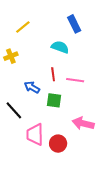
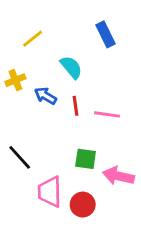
cyan semicircle: (60, 47) -> (71, 67), moved, turned 30
blue arrow: (32, 87) -> (45, 96), moved
green square: (54, 100) -> (86, 159), moved

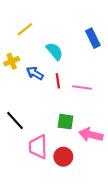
blue rectangle: (106, 34) -> (93, 38), moved

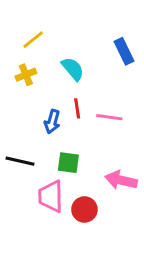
yellow cross: (12, 61) -> (26, 75), moved
blue arrow: (35, 73) -> (52, 122), moved, turned -105
black line: (15, 120) -> (20, 161), turned -35
green square: (66, 122) -> (68, 163), moved

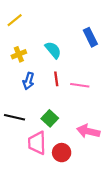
yellow line: (33, 40) -> (15, 20), moved
blue arrow: (52, 122) -> (28, 81), moved
green square: (68, 163) -> (50, 118), turned 35

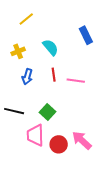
yellow line: (15, 20) -> (26, 19), moved
pink arrow: (88, 131) -> (82, 140), moved, turned 30

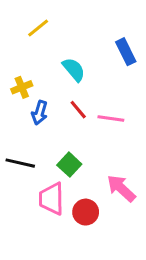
yellow cross: (18, 51) -> (22, 87), moved
red line: (54, 75) -> (78, 110), turned -32
pink arrow: (82, 140) -> (121, 188), moved

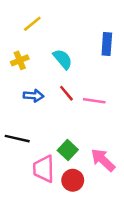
blue rectangle: (126, 52) -> (107, 44), turned 30
yellow cross: (22, 87) -> (20, 60), moved
blue arrow: (40, 113) -> (34, 96), turned -102
green square: (69, 165) -> (68, 150), moved

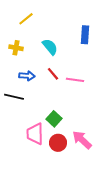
yellow cross: (20, 60) -> (16, 48), turned 32
black line: (17, 139) -> (14, 97), moved
pink arrow: (103, 160) -> (82, 140), moved

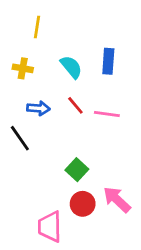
yellow line: (26, 19) -> (37, 27), turned -42
blue rectangle: (85, 35) -> (108, 61), moved
black line: (14, 97) -> (20, 138), turned 42
pink trapezoid: (35, 134) -> (50, 227), moved

